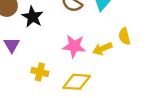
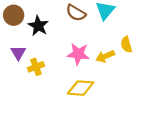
yellow cross: (40, 72) -> (36, 67), moved, turned -35

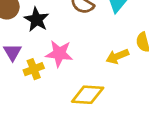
pink star: (78, 54) -> (59, 54), moved

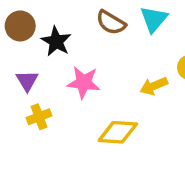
yellow cross: (34, 69) -> (39, 117), moved

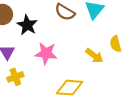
yellow arrow: (154, 86) -> (94, 56), turned -120

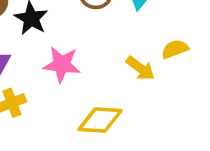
yellow semicircle: (116, 44) -> (175, 49), turned 84

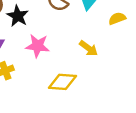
yellow semicircle: (175, 49) -> (117, 18), moved

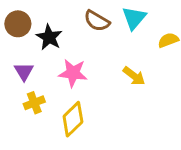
yellow diamond: (62, 82) -> (73, 119), moved, turned -48

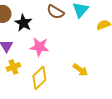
yellow arrow: (134, 76) -> (80, 70), moved

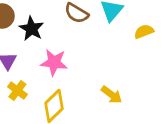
yellow cross: (13, 67) -> (17, 90), turned -32

